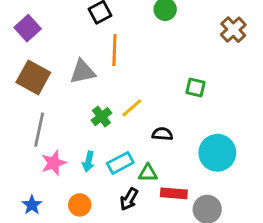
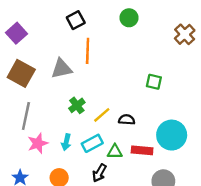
yellow line: (132, 108) -> (102, 115), moved
red rectangle: (174, 193) -> (142, 150), moved

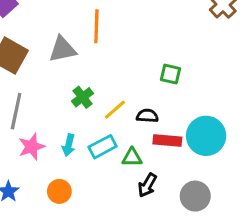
green square: (154, 82) -> (171, 74), moved
red rectangle: (142, 150) -> (167, 140), moved
black arrow: (99, 173) -> (147, 185), moved

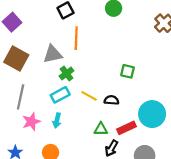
green cross: (83, 97) -> (67, 73), moved
yellow line: (115, 110) -> (89, 96), turned 70
red rectangle: (167, 140) -> (126, 128), moved, turned -30
cyan rectangle: (103, 147) -> (60, 95), moved

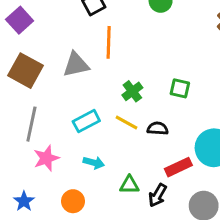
green cross: (67, 73) -> (132, 91), moved
cyan arrow: (57, 120) -> (94, 163), moved, turned -88
green triangle: (101, 129) -> (129, 185), moved

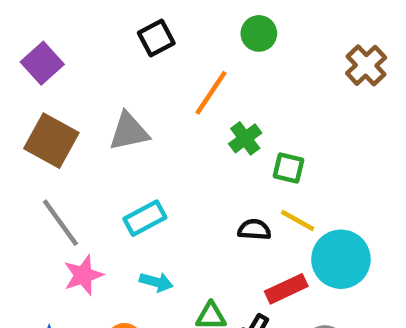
orange line: (109, 42) -> (211, 93), moved, turned 32
green cross: (132, 91) -> (245, 138), moved
yellow line: (126, 123) -> (298, 220), moved
gray line: (31, 124) -> (60, 223), turned -48

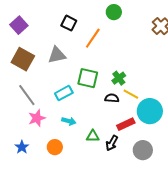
black square: (156, 38) -> (69, 23), moved, turned -35
green cross: (245, 138) -> (119, 78), moved
green square: (289, 168) -> (88, 78), moved, size x1.5

